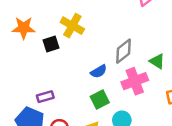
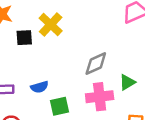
green triangle: (157, 61) -> (127, 82), turned 42
blue semicircle: (99, 71) -> (39, 87), moved

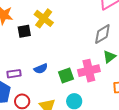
gray diamond: (96, 63) -> (102, 34), moved
green square: (60, 106) -> (66, 76), moved

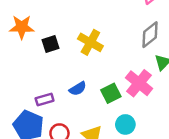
yellow cross: (44, 18) -> (90, 42), moved
pink cross: (89, 71) -> (139, 83), turned -30

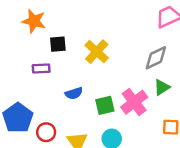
purple rectangle: (45, 100) -> (41, 68), moved

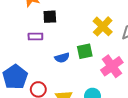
yellow cross: (97, 52) -> (103, 26), moved
green square: (105, 105) -> (85, 51), moved

